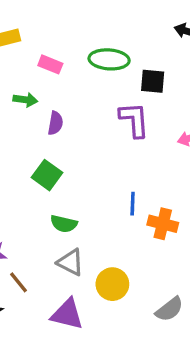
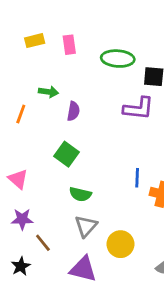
pink rectangle: (50, 64) -> (69, 45), moved, turned 60
purple L-shape: (134, 120) -> (138, 108), turned 100
gray triangle: (70, 262) -> (86, 226), turned 45

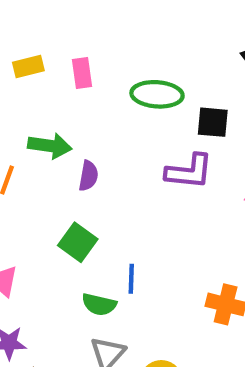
green arrow: (48, 92) -> (50, 146), size x1.4
blue line: (137, 178) -> (131, 279), moved

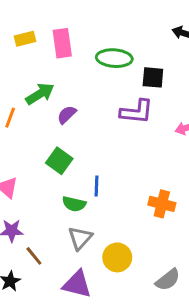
pink rectangle: (82, 73) -> (62, 43), size x1.4
green arrow: (50, 146) -> (40, 94), turned -40
purple semicircle: (88, 176) -> (67, 115), turned -144

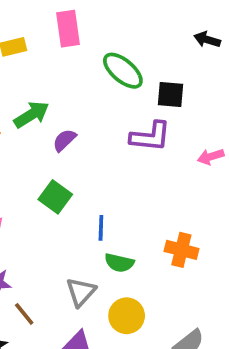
pink rectangle: (62, 43) -> (68, 29), moved
green ellipse: (114, 58) -> (123, 71), turned 36
green semicircle: (74, 204) -> (119, 263), moved

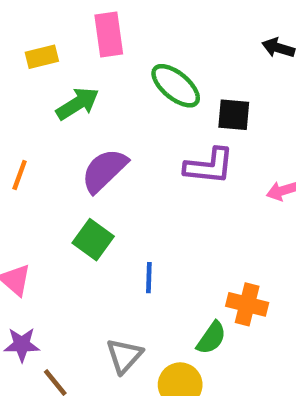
green arrow: (31, 115) -> (78, 104), moved
purple semicircle: (64, 140) -> (104, 171), size x1.6
green semicircle: (119, 263) -> (211, 338), moved, turned -68

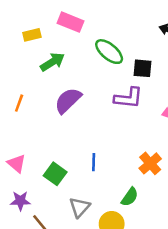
pink rectangle: (109, 34) -> (70, 22), turned -60
green square: (93, 240) -> (55, 174), moved
orange cross: (247, 304) -> (150, 163), moved, turned 35

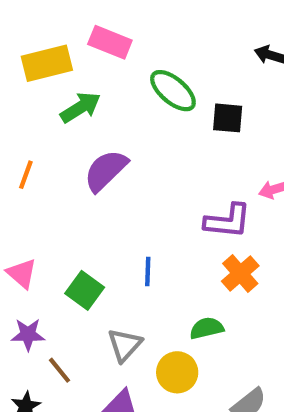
yellow rectangle: (32, 35) -> (47, 63), size x1.6
purple L-shape: (128, 98) -> (228, 221), moved
green semicircle: (130, 197) -> (207, 328), turned -138

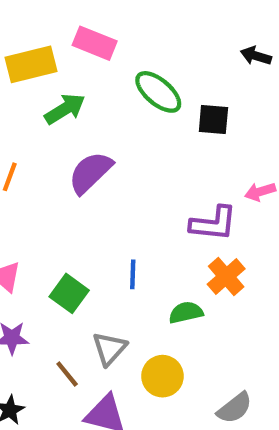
green semicircle: (207, 328) -> (186, 313), moved
brown line: (59, 370) -> (67, 374), moved

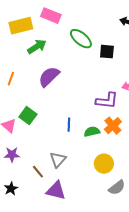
green square: (69, 293) -> (28, 116), moved
green semicircle: (186, 313) -> (92, 132), moved
yellow circle: (162, 376) -> (104, 164), moved

